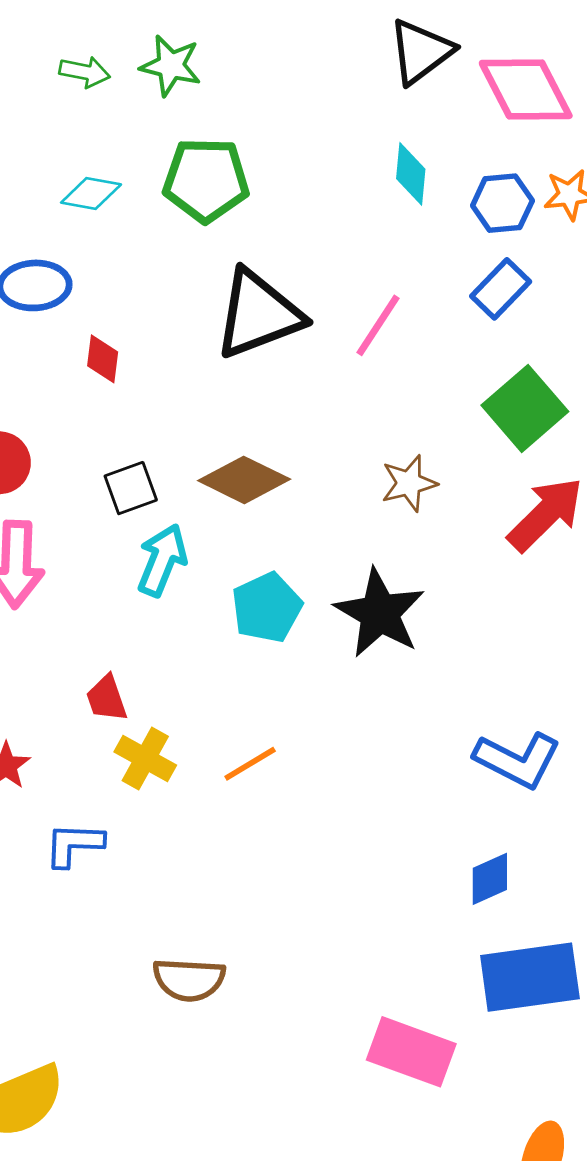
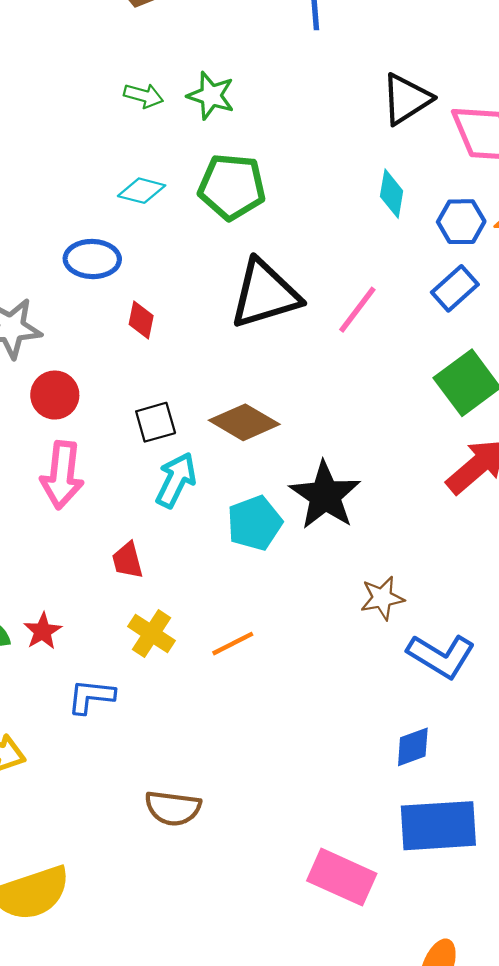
brown star: (409, 483) -> (382, 598), moved
black star: (380, 613) -> (325, 495), moved
red trapezoid: (107, 698) -> (127, 560), moved

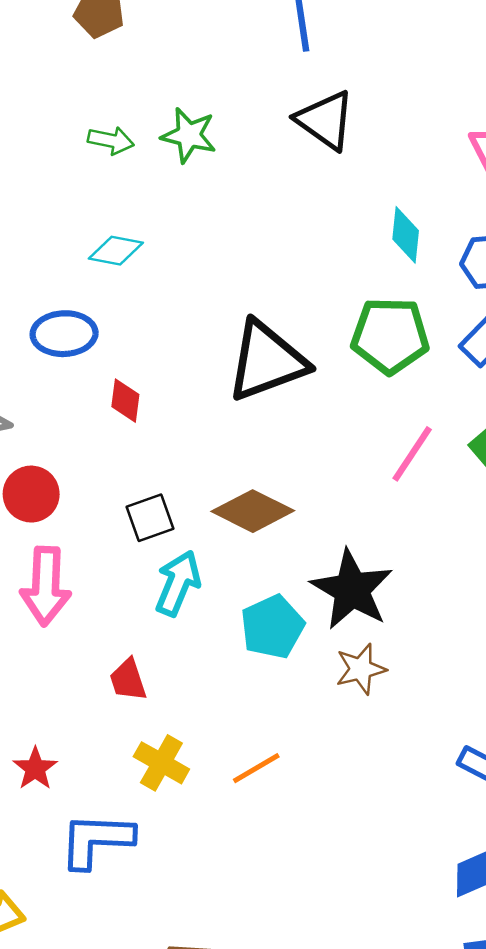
black triangle: (406, 99) -> (325, 120), moved, turned -48
green pentagon: (232, 187) -> (390, 336), moved
pink line: (357, 310) -> (412, 454), moved
brown star: (382, 598) -> (361, 669), moved
blue L-shape: (91, 696) -> (96, 840), size x1.4

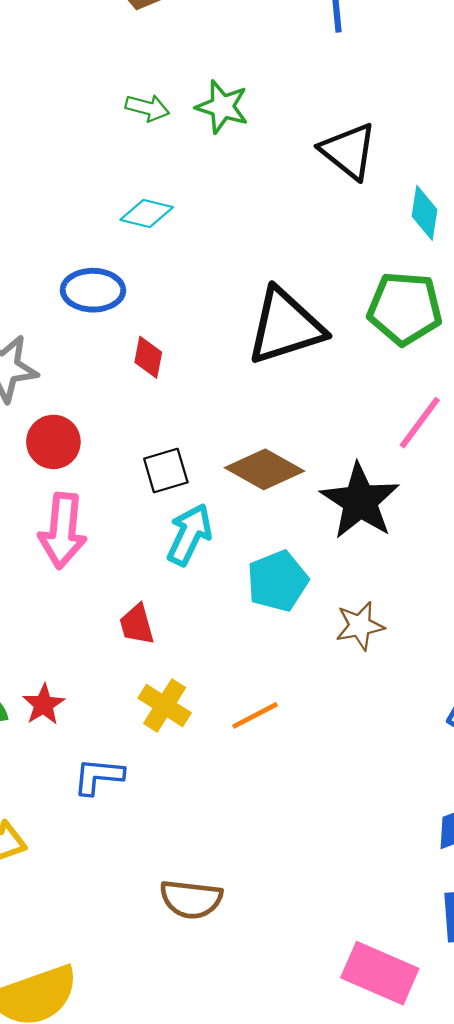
black triangle: (325, 120) -> (349, 151), moved
black star: (352, 590) -> (360, 501), moved
blue L-shape: (96, 840) -> (98, 776), size x0.7

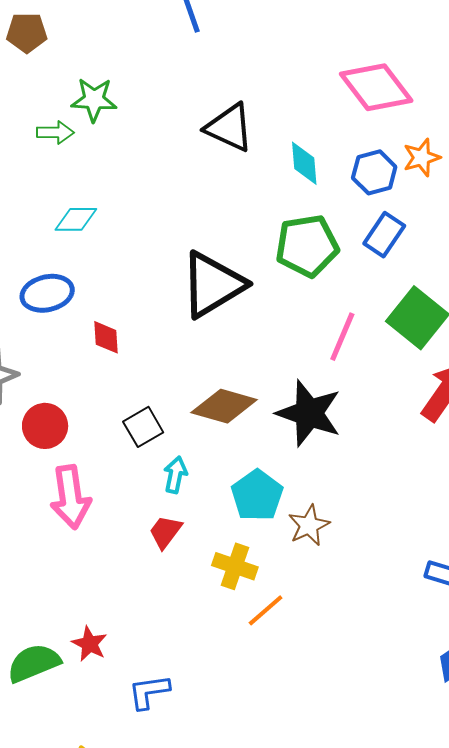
green star: (222, 107) -> (94, 100), moved
cyan arrow: (189, 535) -> (175, 475), size x0.7
red trapezoid: (137, 624) -> (165, 532), moved, turned 66
brown star: (360, 626) -> (309, 525), moved
yellow cross: (165, 706) -> (235, 566), moved

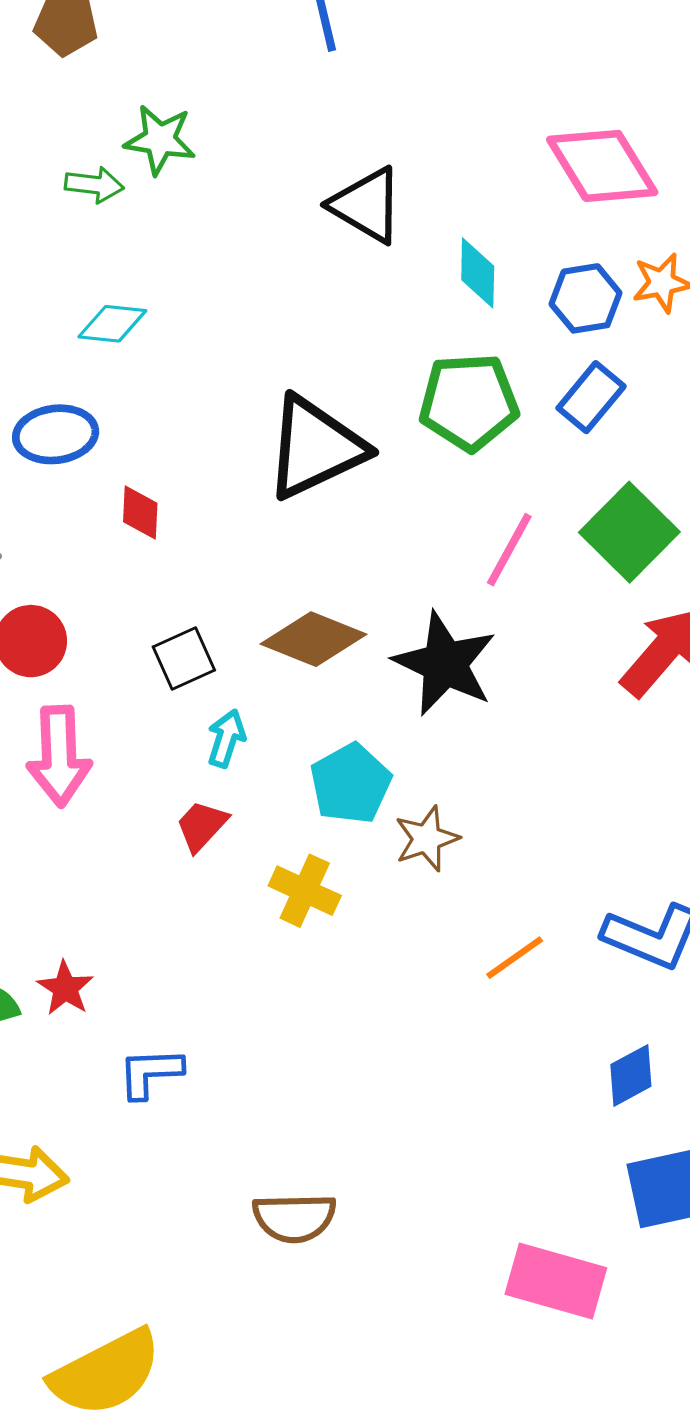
orange line: (266, 610) -> (515, 958), moved

